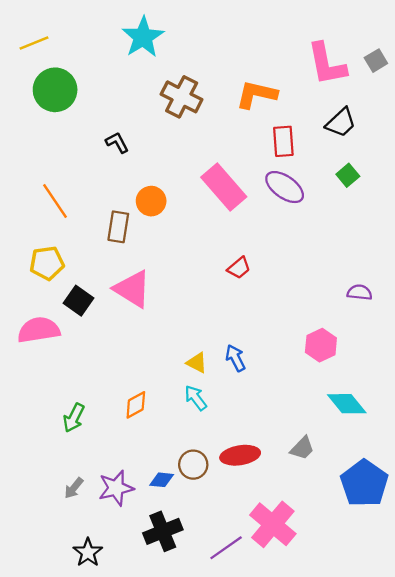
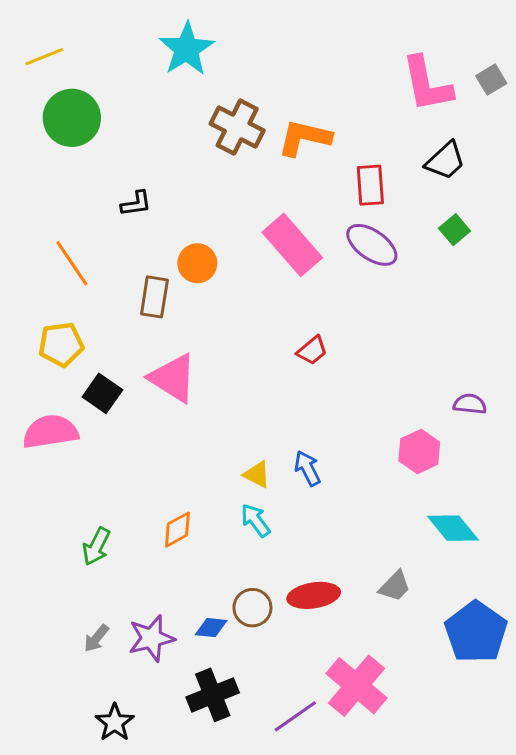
orange L-shape: (256, 95) -> (304, 138), moved
black L-shape: (117, 143) -> (136, 204), moved, turned 110
purple semicircle: (360, 292) -> (470, 404), moved

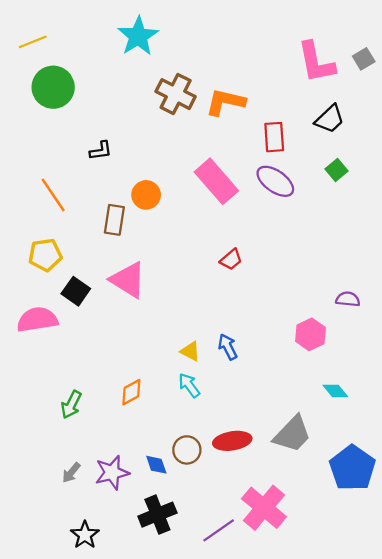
cyan diamond: (453, 528) -> (335, 391), size x0.7
gray trapezoid: (395, 586) -> (292, 434), size x1.6
blue diamond: (211, 628) -> (156, 465), turned 65

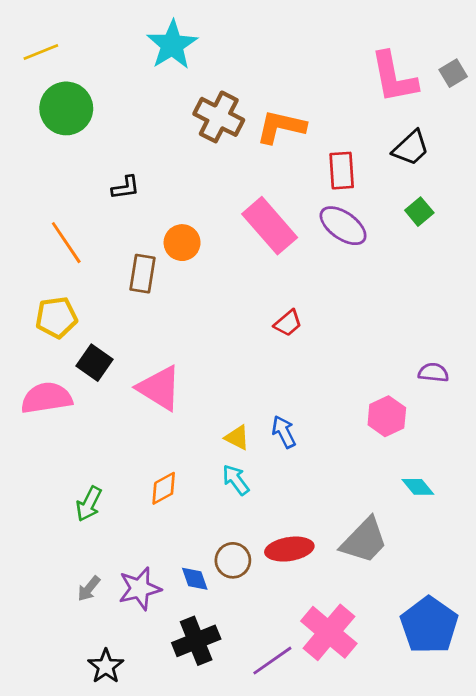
pink triangle: (128, 280) -> (159, 388), moved
blue pentagon: (352, 468) -> (429, 625), moved

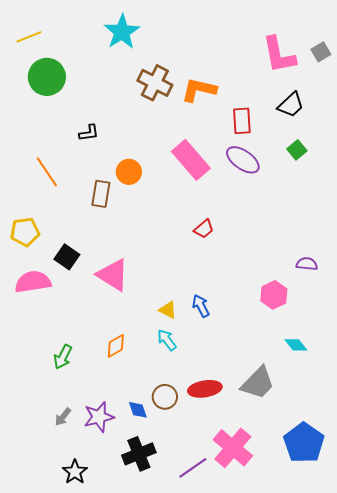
yellow pentagon: (56, 317) -> (25, 232), moved

